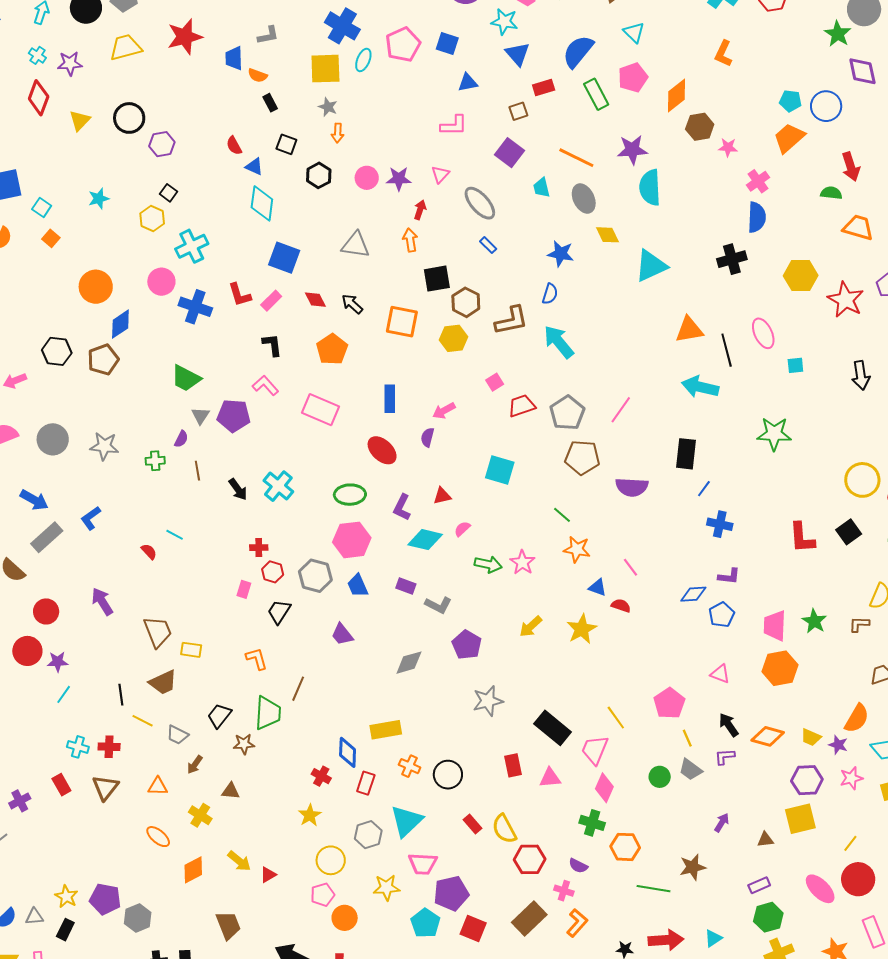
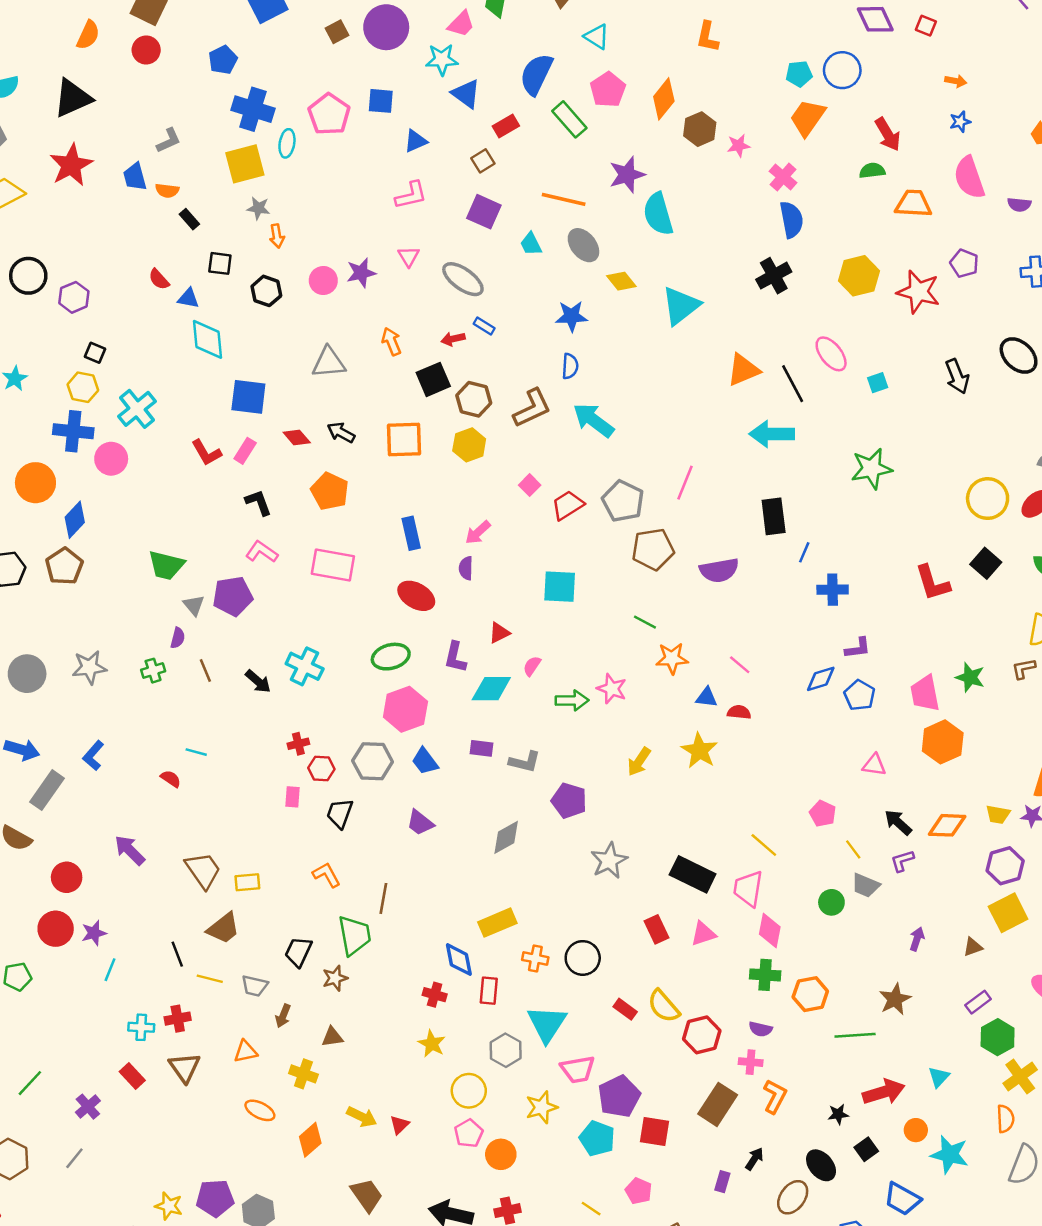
red arrow: (420, 210) -> (453, 339), moved, turned -108
blue cross: (195, 307) -> (73, 431), moved
pink pentagon: (669, 703) -> (823, 814), size x0.7

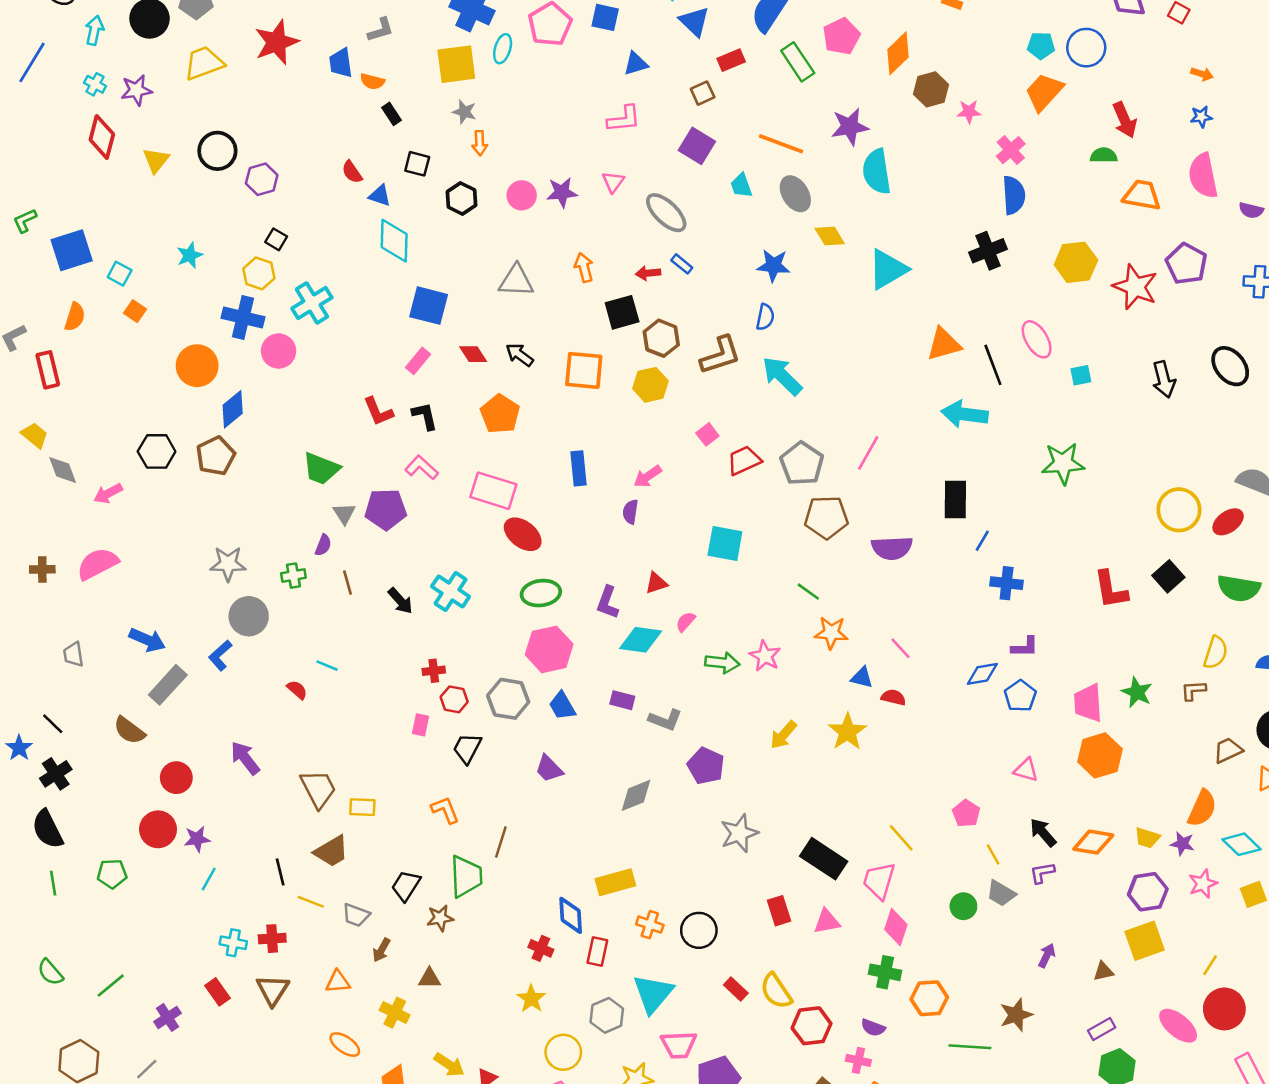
purple pentagon: (964, 263) -> (1186, 264), size x1.4
red L-shape: (206, 453) -> (378, 411), moved
red ellipse: (416, 596) -> (523, 534), moved
gray circle: (27, 674) -> (249, 616), moved

